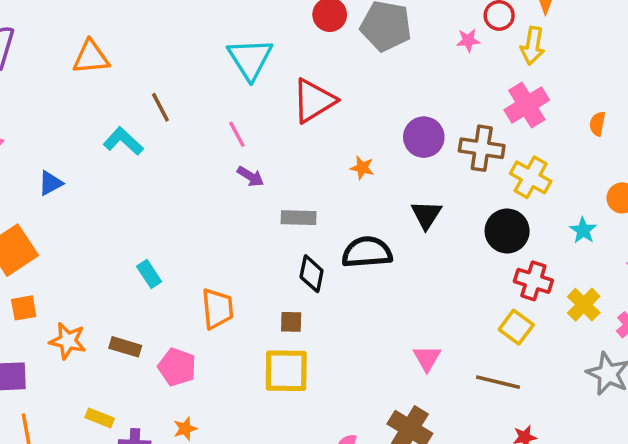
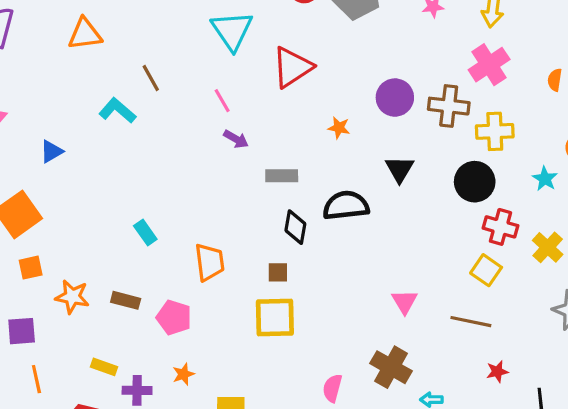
yellow cross: (531, 177) -> (495, 131), turned -30

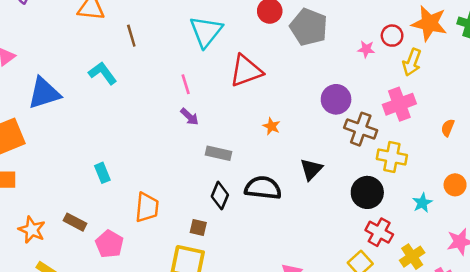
brown line: (151, 78) -> (131, 36), moved
purple circle: (395, 98) -> (336, 99), moved
blue triangle: (51, 151) -> (44, 93), size x1.8
orange star: (72, 297) -> (32, 230), moved

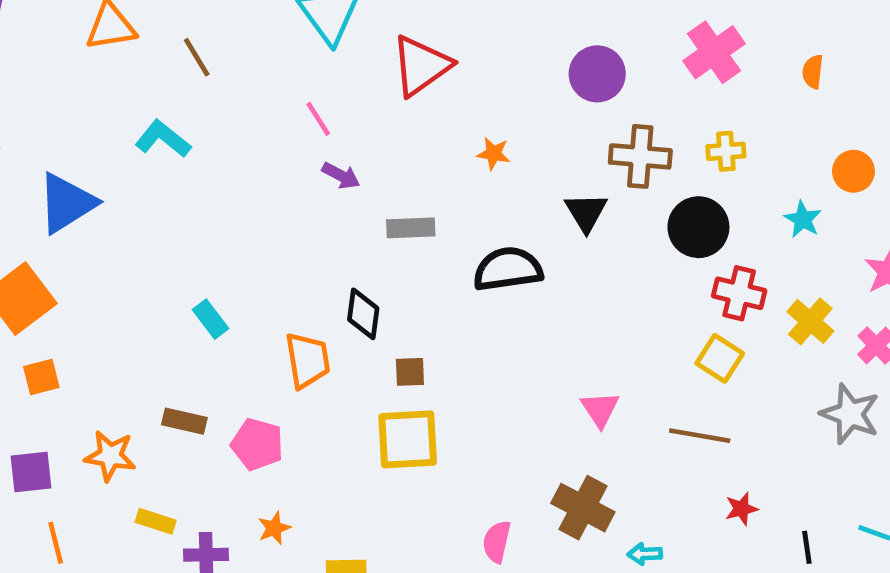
brown cross: (361, 129) -> (640, 156), moved
yellow cross: (392, 157) -> (726, 151), size x0.7
black diamond: (220, 196) -> (363, 314), moved

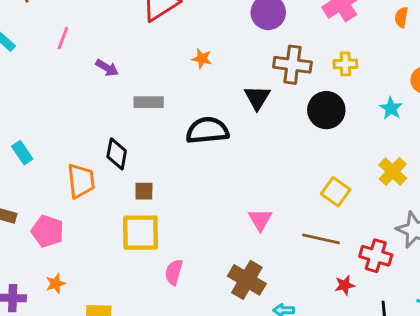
pink line: (318, 119) -> (63, 38), moved, turned 50
red cross: (739, 293) -> (376, 256), moved
pink semicircle: (497, 542) -> (174, 272), moved

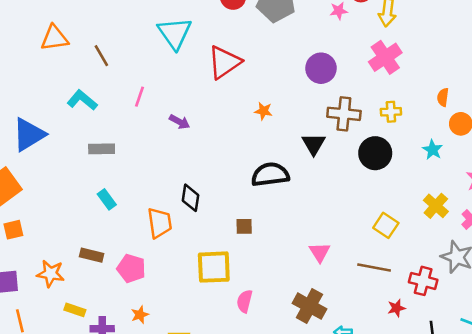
orange semicircle: (401, 17) -> (443, 97), moved
gray rectangle: (149, 102) -> (102, 149), moved
brown square: (144, 191) -> (244, 226), moved

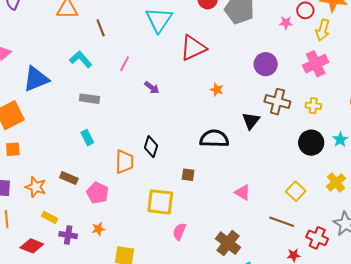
black circle: (375, 153) -> (311, 143), moved
pink triangle: (320, 252) -> (243, 192), moved, turned -36

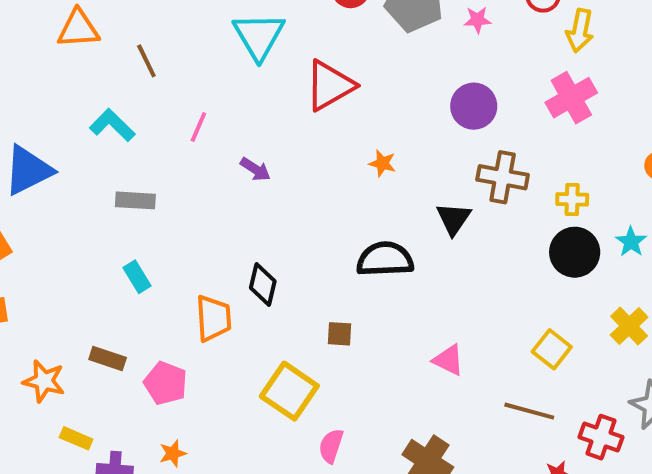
pink star: (286, 23) -> (477, 20), moved
yellow cross: (313, 106) -> (572, 199), moved
yellow square: (160, 202) -> (289, 391), turned 32

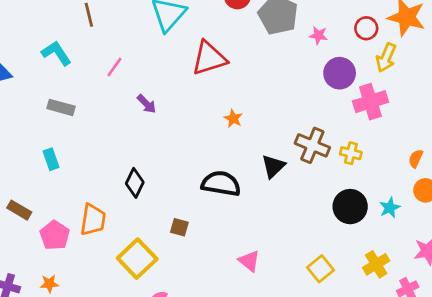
purple circle: (474, 106) -> (340, 73), moved
yellow cross: (572, 199) -> (351, 153), moved
orange trapezoid: (213, 318) -> (93, 220), moved

